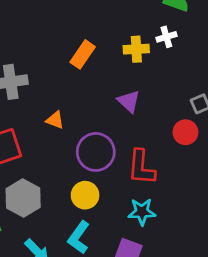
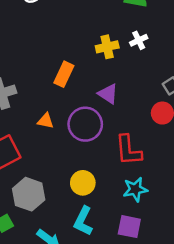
white cross: (166, 37) -> (139, 40), moved
orange rectangle: (83, 54) -> (64, 74), moved
purple circle: (96, 152) -> (85, 124), moved

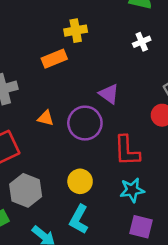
yellow cross: (107, 47) -> (76, 31), moved
orange rectangle: (64, 74) -> (54, 59), moved, turned 40
purple square: (129, 227) -> (141, 227), moved

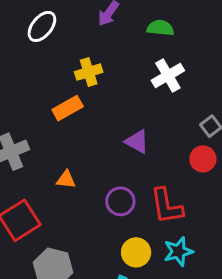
white cross: (142, 42) -> (168, 75), size x1.5
purple circle: (85, 123) -> (120, 201), moved, size x0.7
yellow circle: (80, 181) -> (136, 252), moved

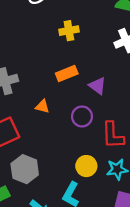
orange rectangle: (68, 108) -> (67, 74), moved
purple circle: (120, 201) -> (82, 116), moved

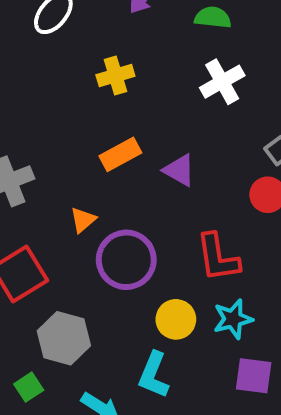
orange triangle: (42, 107) -> (83, 220), turned -48
purple circle: (82, 116) -> (126, 260), moved, size x1.5

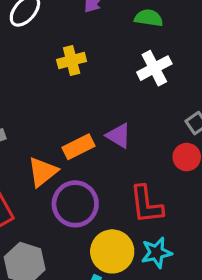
orange rectangle: (120, 154) -> (79, 147), moved
orange triangle: (83, 220) -> (43, 172), size x1.5
yellow circle: (176, 319) -> (112, 251), size x1.4

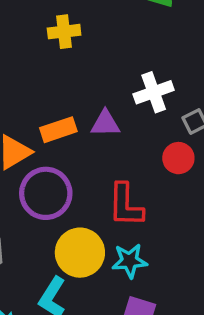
white cross: (154, 68) -> (154, 92), moved
purple triangle: (119, 136) -> (105, 123), turned -40

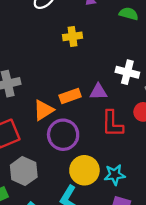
white cross: (154, 92) -> (127, 72), turned 35
red L-shape: (126, 205) -> (112, 124), moved

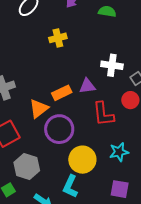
cyan star: (115, 175) -> (119, 152), moved

